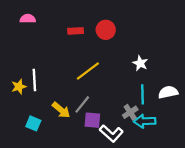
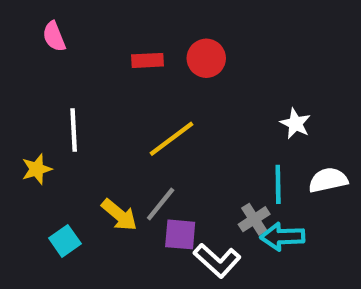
pink semicircle: (28, 19) -> (54, 37), turned -112
white star: (140, 63) -> (295, 124), moved
white line: (34, 80) -> (74, 130), moved
cyan square: (33, 123) -> (65, 241), turned 32

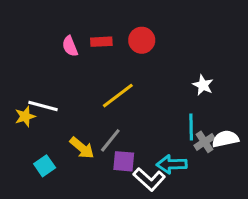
pink semicircle: (54, 37) -> (70, 46), moved
white line: (74, 130) -> (43, 106), moved, turned -72
white semicircle: (328, 180) -> (225, 139), moved
gray cross: (254, 219) -> (205, 142), moved
cyan arrow: (282, 237) -> (172, 164), moved

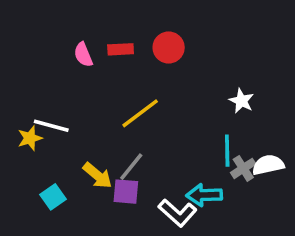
purple square: (124, 161) -> (126, 192), moved

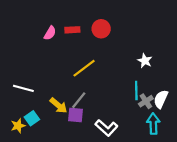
pink semicircle: (83, 55) -> (50, 33), turned -128
white line: (51, 126) -> (23, 88), moved
yellow star: (30, 138) -> (18, 126), moved
white semicircle: (268, 165) -> (161, 99), turned -54
cyan arrow: (204, 195) -> (153, 124), moved, turned 90

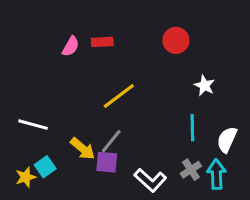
red circle: (101, 29) -> (176, 40), moved
gray cross: (146, 101) -> (191, 170), moved

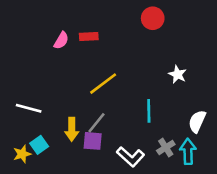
red circle: (176, 40) -> (153, 18), moved
cyan line: (192, 128) -> (149, 111), moved
yellow arrow: (83, 149) -> (72, 129), turned 50

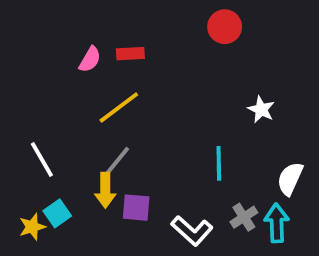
yellow line: (103, 84) -> (119, 108), moved
white line: (29, 108) -> (42, 159), turned 45
gray line: (97, 123) -> (117, 161), moved

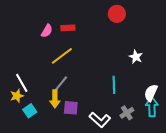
cyan arrow: (277, 223) -> (152, 107), moved
yellow star: (32, 227) -> (17, 96), moved

